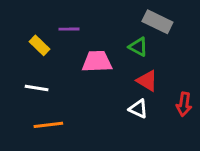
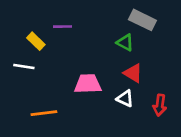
pink trapezoid: (97, 62) -> (88, 84), moved
white line: (37, 88) -> (24, 67), moved
red arrow: (184, 104) -> (160, 105), moved

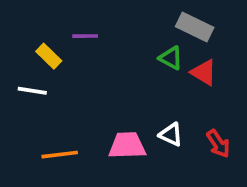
red triangle: (133, 73) -> (204, 73), moved
pink trapezoid: (88, 84) -> (127, 145), moved
red arrow: (160, 105) -> (218, 144), turned -42

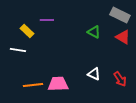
gray rectangle: (195, 27) -> (120, 15), moved
red triangle: (204, 73) -> (123, 37), moved
pink trapezoid: (127, 145) -> (58, 84), moved

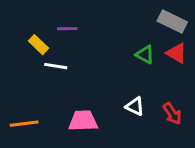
green triangle: (94, 32) -> (145, 55), moved
white line: (18, 50) -> (56, 66), moved
orange line: (33, 85) -> (24, 124), moved

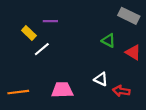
red triangle: (177, 53) -> (133, 52), moved
white line: (56, 66) -> (42, 49), turned -49
red arrow: (172, 114) -> (121, 91), moved, turned 133

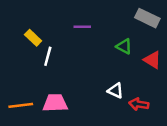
purple line: (50, 21) -> (82, 27), moved
white line: (42, 49) -> (48, 56), turned -35
pink trapezoid: (62, 90) -> (55, 103), moved

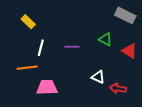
purple line: (82, 27) -> (72, 47), moved
yellow rectangle: (33, 38) -> (28, 22), moved
orange line: (21, 105) -> (27, 68), moved

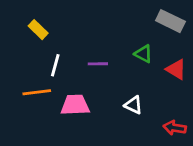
pink trapezoid: (47, 87) -> (75, 105), moved
red arrow: (118, 88) -> (175, 128), moved

